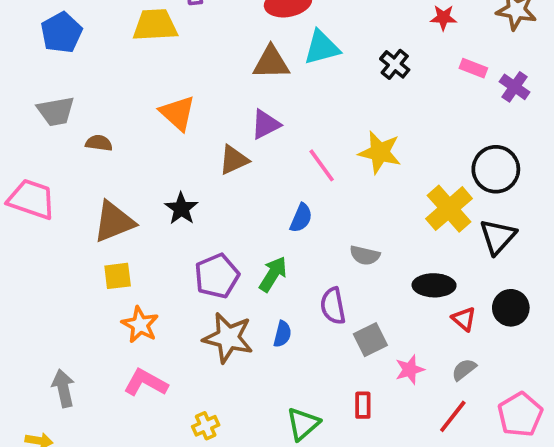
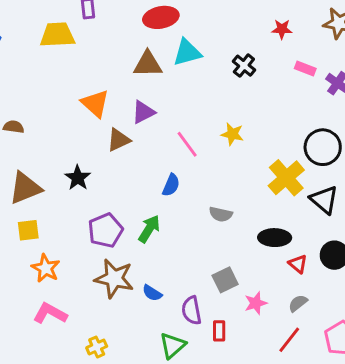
orange triangle: (178, 113) -> (95, 103), moved
yellow star: (380, 152) -> (232, 134), size x0.7
black triangle: (498, 237) -> (324, 200), turned -32
purple semicircle: (333, 306) -> (191, 311), moved
blue semicircle: (282, 334) -> (152, 293), moved, turned 108

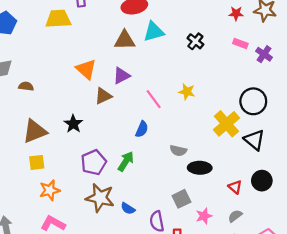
red star: (282, 29) -> (236, 13), moved
black ellipse: (275, 238) -> (200, 168), moved
orange star: (46, 268) -> (50, 190), turned 30

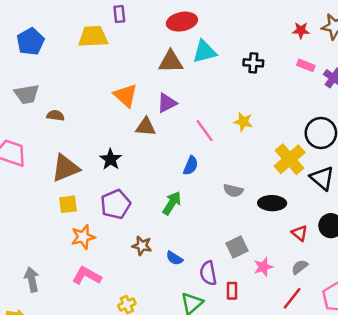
black cross: (195, 41) -> (253, 63), turned -35
brown triangle: (103, 96) -> (146, 127), turned 30
purple pentagon: (94, 162) -> (116, 204), moved
black ellipse: (200, 168) -> (272, 203), moved
brown star: (100, 198) -> (142, 246), size x0.6

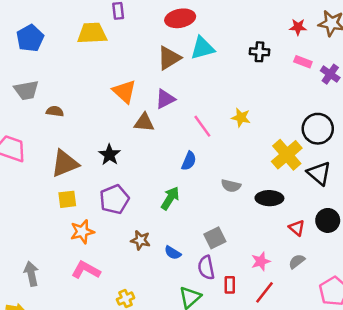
brown triangle: (171, 62) -> (169, 58), turned -30
black cross: (253, 63) -> (259, 52), moved
gray square: (237, 247) -> (215, 238), moved
red line: (292, 298) -> (264, 292), moved

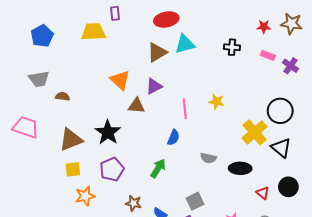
pink line: (202, 126) -> (185, 109), turned 30
black star: (109, 155) -> (108, 132), size x1.4

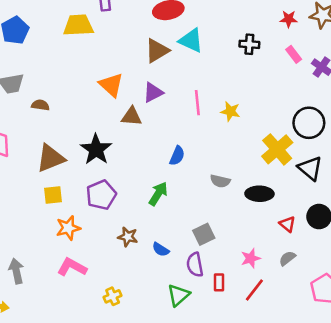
cyan triangle: (185, 44) -> (191, 40), turned 40
pink rectangle: (268, 55) -> (294, 54), turned 32
pink line: (185, 109) -> (197, 103), moved

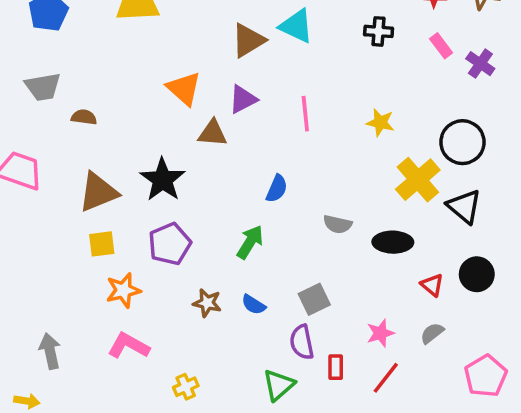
yellow star: (230, 111) -> (380, 122), moved
blue semicircle: (161, 249) -> (254, 305), moved

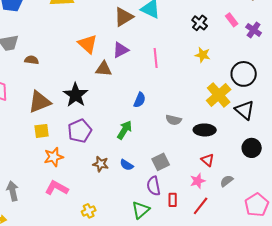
black cross: (379, 31) -> (200, 23), moved, turned 35
yellow star: (380, 122) -> (203, 55), moved
red triangle: (432, 285) -> (208, 160), moved

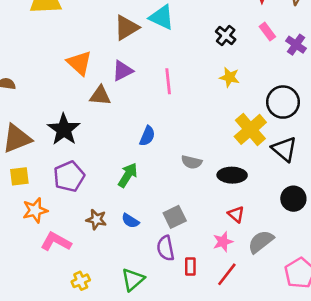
gray semicircle: (227, 181) -> (261, 242), size x1.5
pink L-shape: (57, 188) -> (56, 242), moved
green triangle: (141, 210) -> (133, 280), moved

